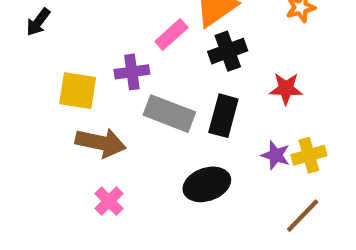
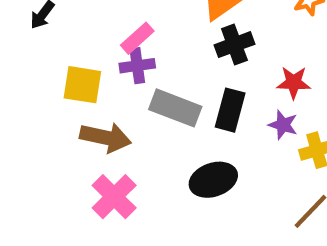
pink rectangle: (171, 34) -> (137, 38), moved
purple star: (276, 155) -> (283, 125), moved
pink cross: (109, 201) -> (114, 197), size x1.5

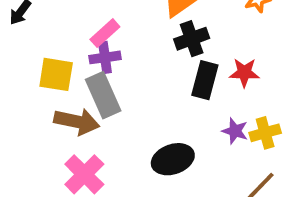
gray rectangle: (175, 108) -> (103, 95), moved, turned 45
black rectangle: (230, 110) -> (205, 80), moved
purple star: (283, 125) -> (235, 131), moved

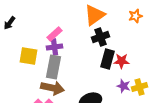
red star: (244, 73) -> (122, 61), moved
gray rectangle: (103, 95) -> (54, 67), turned 35
brown arrow: (77, 122) -> (52, 88), moved

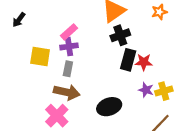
gray rectangle: (54, 67) -> (68, 69), size x0.6

